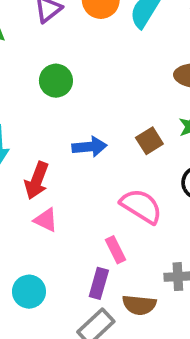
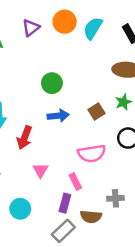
green circle: (56, 81) -> (52, 83), moved
pink semicircle: (141, 206) -> (92, 153), turned 140
pink triangle: (46, 220) -> (40, 170), moved, turned 35

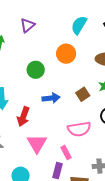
orange circle: (65, 22) -> (66, 54), moved
green circle: (52, 83) -> (36, 70), moved
pink triangle: (40, 170) -> (37, 144), size x1.5

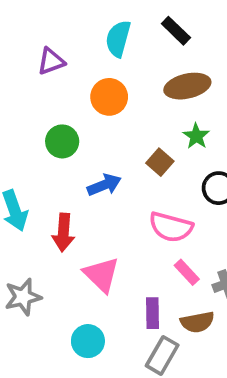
purple triangle: (27, 25) -> (51, 61), moved, turned 35
pink semicircle: (79, 129) -> (171, 227), turned 40
pink rectangle: (66, 153) -> (187, 272), moved

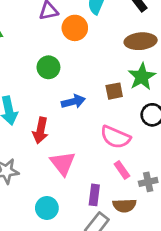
orange circle: (109, 97) -> (75, 28), moved
green star: (196, 136) -> (142, 77), size x1.5
brown square: (160, 162) -> (114, 91), turned 30

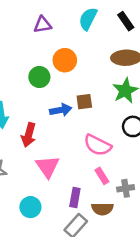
orange circle: (75, 28) -> (65, 60), moved
brown square: (114, 91) -> (84, 102), moved

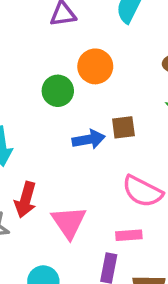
red arrow: (29, 135) -> (25, 200), moved
pink rectangle: (102, 176) -> (129, 235), moved, turned -63

